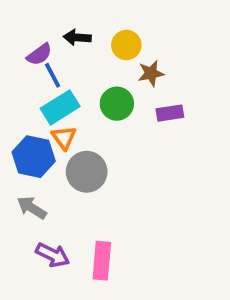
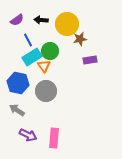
yellow circle: (126, 45) -> (67, 24), size x1.5
purple semicircle: (39, 54) -> (17, 20), moved
green circle: (117, 104) -> (50, 51), moved
orange triangle: (64, 138) -> (44, 66), moved

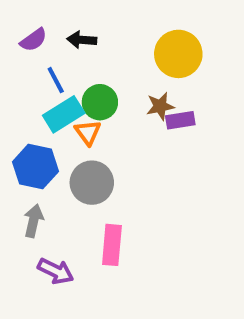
yellow circle: (67, 24) -> (178, 54), moved
brown star: (80, 39) -> (160, 106), moved
gray arrow: (17, 110) -> (34, 221), turned 70
pink rectangle: (54, 138) -> (112, 245), moved

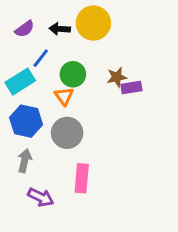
yellow circle: (178, 54) -> (93, 23), moved
blue line: (56, 80) -> (41, 58), turned 66
cyan rectangle: (64, 114) -> (20, 82), moved

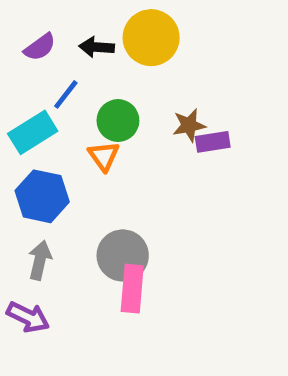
gray circle: (67, 133) -> (123, 255), moved
purple arrow: (41, 197) -> (28, 317), moved

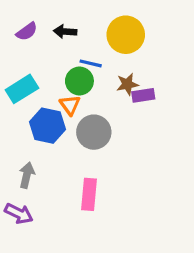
yellow circle: (151, 38) -> (126, 35), moved
blue line: (66, 94) -> (91, 63), moved, turned 65
blue hexagon: (42, 196) -> (48, 126), moved
gray circle: (123, 255) -> (94, 132), moved

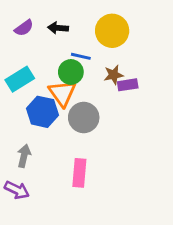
orange triangle: (70, 105) -> (62, 93), size x1.5

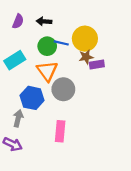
purple semicircle: (24, 28) -> (18, 21), turned -32
yellow circle: (112, 31) -> (85, 39), moved
green circle: (71, 72) -> (47, 46), moved
blue hexagon: (42, 112) -> (32, 98), moved

